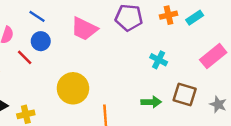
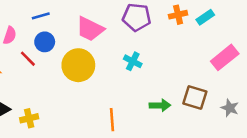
blue line: (37, 16) -> (41, 16), turned -49
cyan cross: (159, 60) -> (133, 61), moved
yellow circle: (73, 88) -> (78, 65), moved

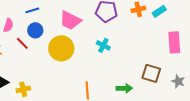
pink rectangle: (225, 57) -> (174, 42), turned -55
green arrow: (160, 105) -> (124, 88), moved

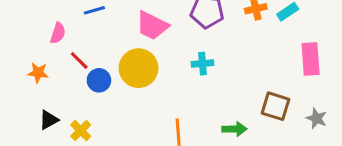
blue circle: (35, 30) -> (99, 80), moved
cyan cross: (103, 45) -> (202, 64), turned -32
yellow cross: (23, 89) -> (81, 131), turned -32

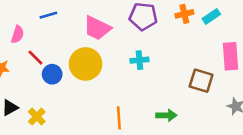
brown square: (276, 106) -> (201, 81), moved

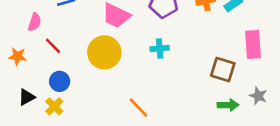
blue circle: (52, 74) -> (60, 81), moved
green arrow: (166, 115) -> (228, 105), moved
orange line: (119, 118) -> (139, 108), turned -40

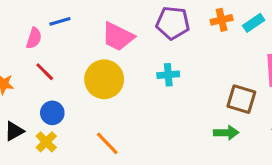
pink semicircle: (35, 22) -> (34, 38), moved
green arrow: (228, 105) -> (226, 133), moved
orange line: (139, 108) -> (107, 143), moved

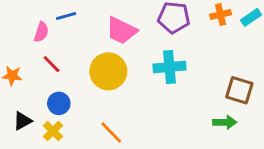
cyan cross: (168, 75) -> (169, 67), size x1.5

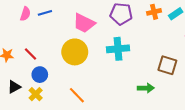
pink semicircle: (41, 32) -> (25, 14), moved
red line: (52, 64) -> (31, 54), moved
green arrow: (225, 122) -> (146, 88), moved

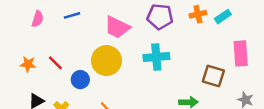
pink semicircle: (25, 14) -> (38, 19), moved
blue circle: (40, 75) -> (80, 80), moved

